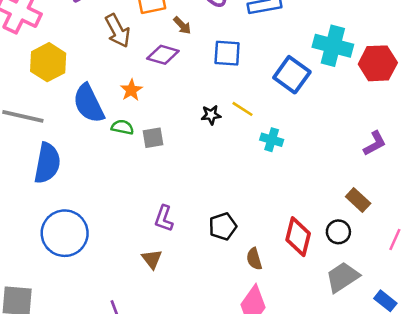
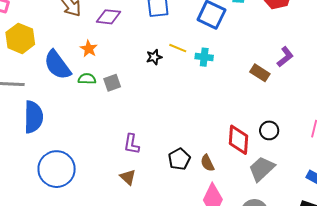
cyan cross: (272, 140) -> (204, 57), moved
brown rectangle: (358, 200) -> (260, 73), moved
black pentagon: (223, 226) -> (179, 159), moved
gray trapezoid: (343, 277) -> (262, 169), moved

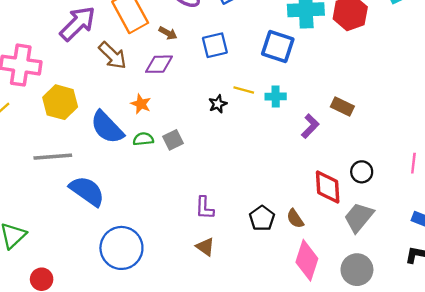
purple L-shape: (285, 57) -> (310, 126), moved
blue semicircle: (33, 117) -> (87, 191), turned -48

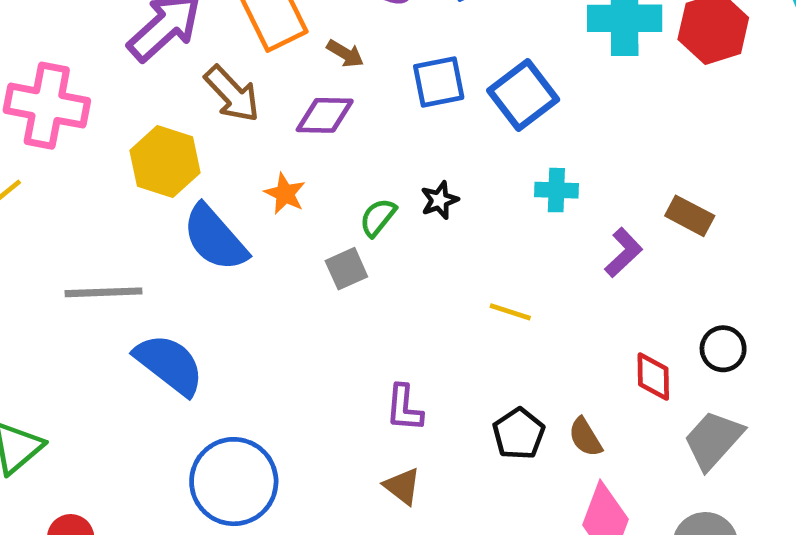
blue square: (278, 46) -> (523, 95), moved, turned 32
yellow line: (244, 90) -> (510, 312), moved
yellow hexagon: (60, 102) -> (165, 162), moved
green semicircle: (143, 139) -> (378, 217), moved, turned -48
red diamond: (328, 187) -> (653, 377), size x0.7

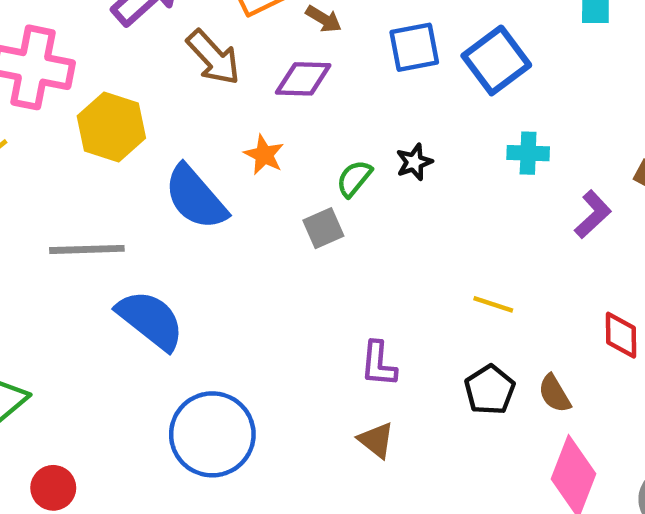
yellow hexagon: (165, 162) -> (111, 127), moved
yellow line: (510, 312) -> (493, 304), moved

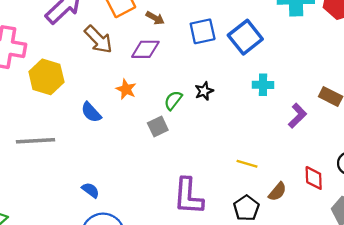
blue semicircle: (196, 197) -> (91, 112), size x0.6
blue semicircle: (150, 320) -> (91, 190), moved, size x0.5
purple L-shape: (379, 364) -> (188, 196), size x1.6
brown semicircle: (554, 394) -> (277, 192), moved, turned -108

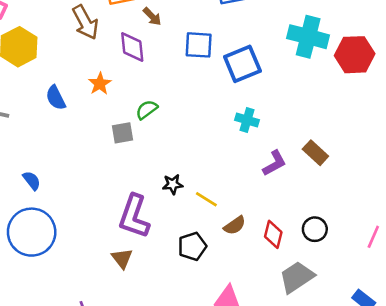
purple diamond: (145, 49) -> (132, 47), turned 68
black star: (204, 91) -> (173, 184), moved
brown semicircle: (277, 192) -> (235, 225), moved

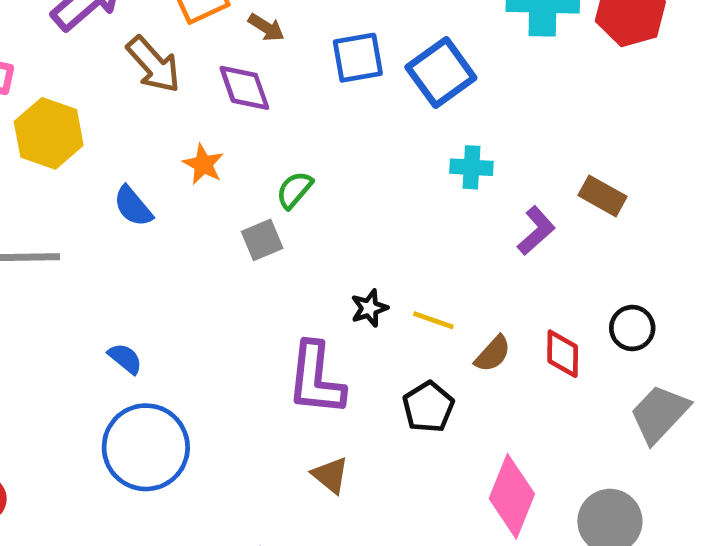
brown triangle: (122, 258) -> (330, 475), moved
gray trapezoid: (297, 277) -> (660, 414), moved

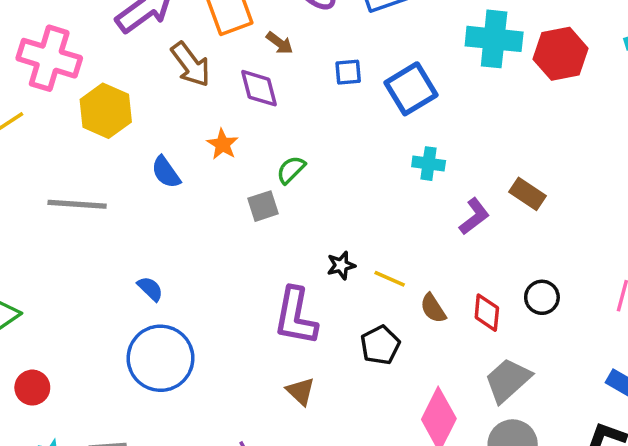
blue square: (358, 58) -> (348, 72), size x0.7
brown semicircle: (493, 354) -> (433, 308), turned 100
gray trapezoid: (660, 414) -> (508, 380), moved

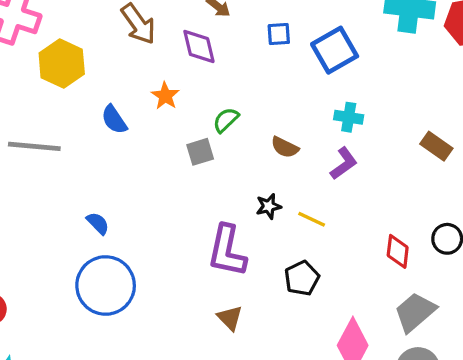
purple L-shape: (474, 216) -> (344, 163), moved
brown semicircle: (433, 308) -> (285, 147), moved, turned -32

